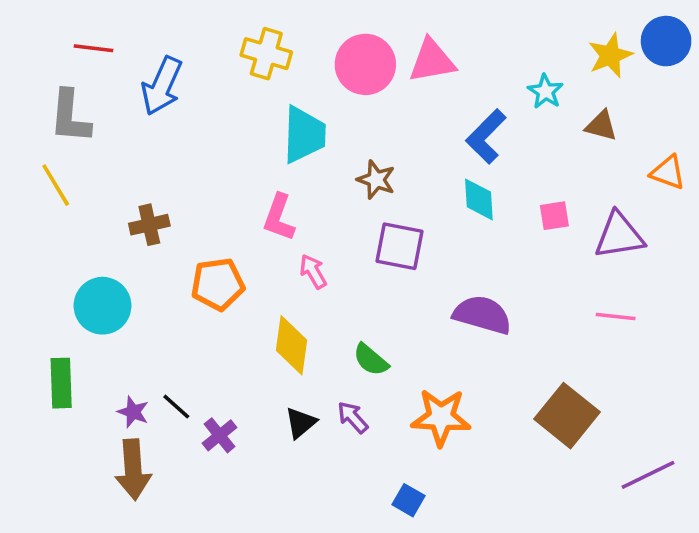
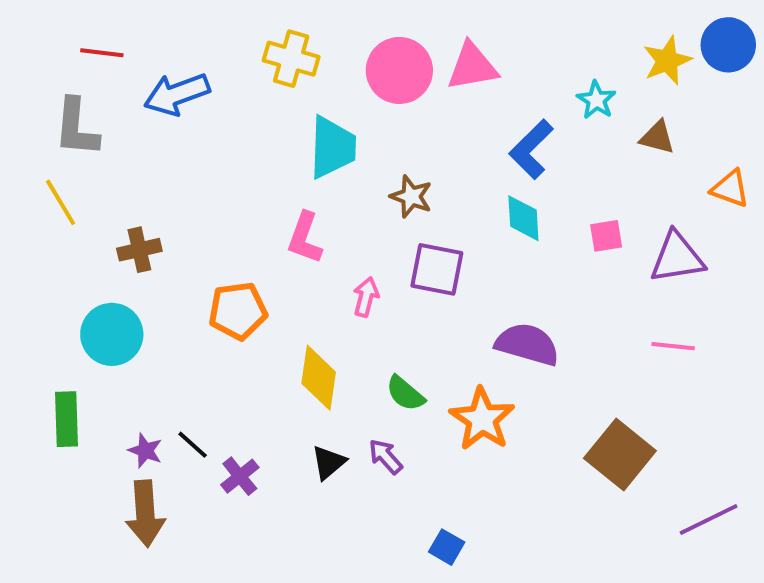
blue arrow: (162, 86) -> (177, 94), turned 46
brown cross: (149, 225) -> (139, 250), moved
pink arrow: (313, 271) -> (366, 297), moved, turned 44
orange star: (441, 417) -> (482, 419), moved, turned 30

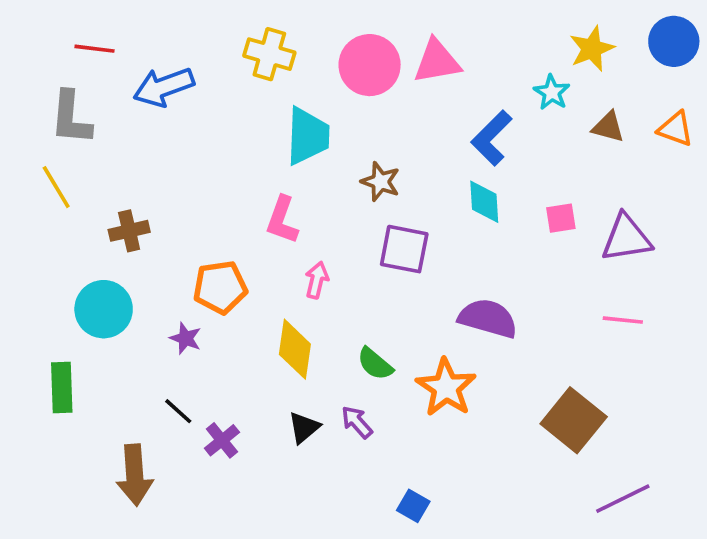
yellow star: (667, 61) -> (592, 49), moved
orange triangle: (730, 189) -> (676, 129), moved
pink arrow: (366, 297) -> (317, 280), moved
purple star: (145, 451) -> (186, 338), moved
purple line: (709, 520) -> (623, 499), moved

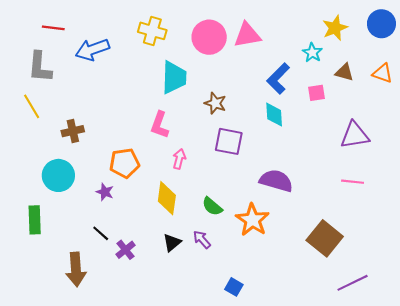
pink square: (561, 218) -> (316, 93), moved

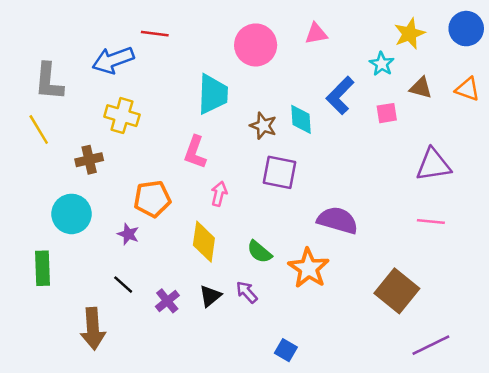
red line: (53, 28) -> (155, 34), moved
yellow cross: (152, 31) -> (122, 116), moved
pink triangle: (247, 35) -> (316, 34), moved, size x0.7
cyan diamond: (274, 115) -> (301, 119), moved
purple cross: (125, 250) -> (167, 301), moved

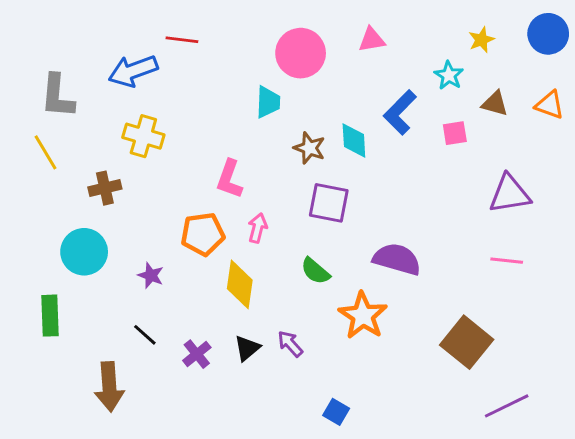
yellow star: (409, 34) -> (481, 40), size x0.7
cyan trapezoid: (213, 94) -> (268, 102), moved, size x0.7
orange pentagon: (152, 199) -> (203, 234), moved
green semicircle: (259, 252) -> (315, 271), moved

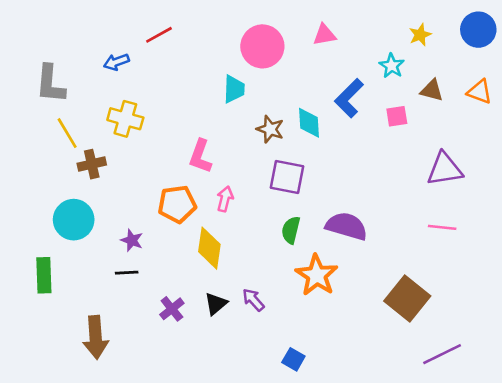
red line: (182, 40) -> (159, 35), turned -36
blue arrow: (133, 71) -> (116, 62), size x0.6
yellow line: (46, 152) -> (67, 133), moved
green semicircle: (315, 271) -> (291, 230), moved, turned 64
black line: (145, 335) -> (127, 273), moved, turned -45

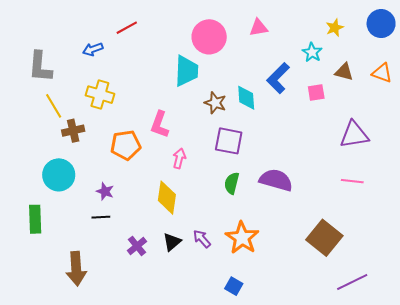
cyan trapezoid: (234, 89) -> (186, 71), size x1.4
orange pentagon: (177, 204) -> (126, 145), moved
orange star: (317, 275) -> (242, 238), moved

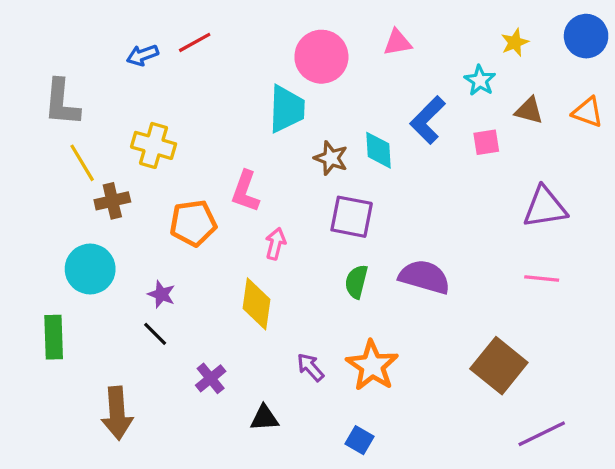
blue arrow: (93, 49) -> (142, 55), moved
black line: (101, 217) -> (155, 334), turned 48
black triangle: (172, 242) -> (264, 418), moved, turned 36

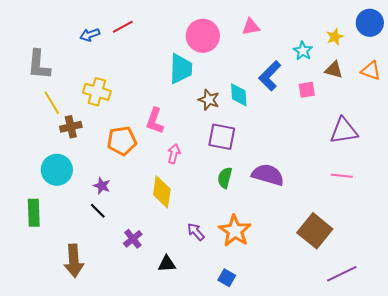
yellow star: (515, 42) -> (335, 37), moved

